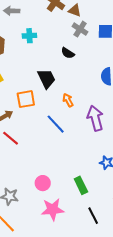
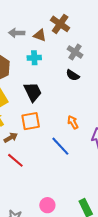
brown triangle: (75, 10) -> (40, 35), moved
gray cross: (80, 29) -> (75, 52), moved
black trapezoid: (46, 79) -> (33, 92), moved

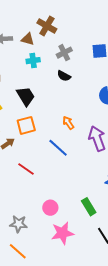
gray cross: (75, 52) -> (64, 53), turned 35
cyan cross: (34, 58) -> (33, 61), moved
red line: (15, 160) -> (26, 169), moved

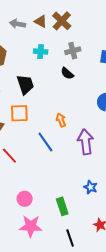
brown triangle: (28, 39) -> (41, 21), moved

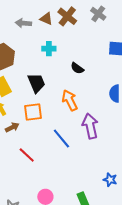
gray cross: (73, 51) -> (98, 14), moved, turned -35
orange arrow: (61, 120) -> (70, 100), moved, size x1.5
purple arrow: (86, 142) -> (90, 126), moved

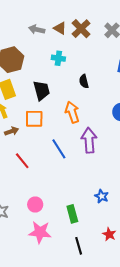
black semicircle: (77, 68) -> (84, 81), turned 32

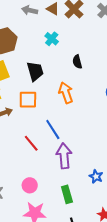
cyan cross: (58, 58) -> (52, 39), turned 32
purple arrow: (89, 140) -> (64, 156), moved
red line: (22, 161) -> (31, 143), moved

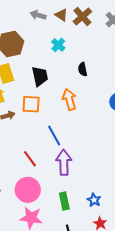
red line: (31, 143) -> (30, 159), moved
blue star: (96, 176) -> (94, 200), moved
pink circle: (30, 185) -> (28, 190), size x1.6

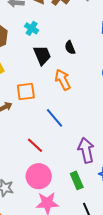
cyan cross: (58, 45) -> (32, 28), moved
black trapezoid: (40, 76) -> (42, 55), moved
purple arrow: (64, 162) -> (86, 150), moved

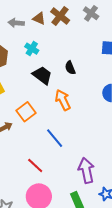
black trapezoid: (42, 55) -> (42, 75), turned -30
orange square: (26, 91) -> (26, 112), turned -30

